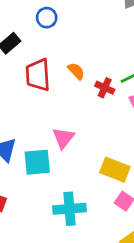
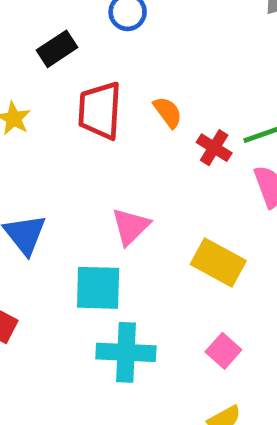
cyan square: (37, 162) -> (98, 288), moved
yellow rectangle: (115, 170) -> (218, 263), moved

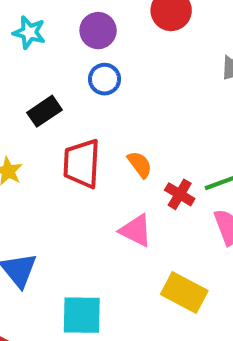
pink triangle: (131, 226) -> (136, 230), moved, turned -48

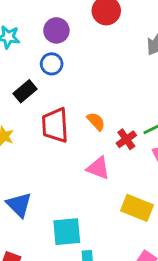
blue circle: (105, 79) -> (52, 64), moved
red cross: (180, 194) -> (126, 139), turned 30

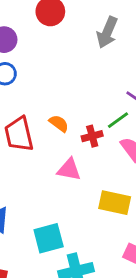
red cross: (126, 139) -> (92, 136), turned 30

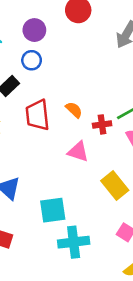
yellow rectangle: (115, 203) -> (115, 186), turned 32

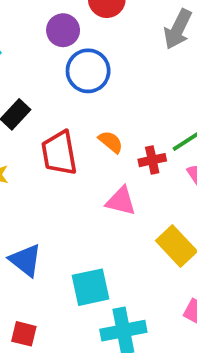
purple circle: (34, 30) -> (63, 30), moved
blue circle: (32, 60) -> (88, 71), moved, size x1.5

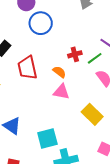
orange semicircle: (111, 142) -> (59, 72), moved
red cross: (152, 160) -> (75, 54), moved

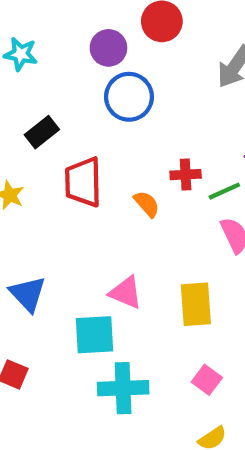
pink triangle: (61, 92) -> (126, 292), moved
yellow rectangle: (92, 114) -> (196, 304), turned 30

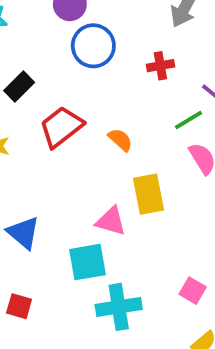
red cross: (186, 175) -> (160, 66), moved
red trapezoid: (83, 182) -> (61, 127), turned 60
yellow rectangle: (196, 304) -> (149, 194), moved

